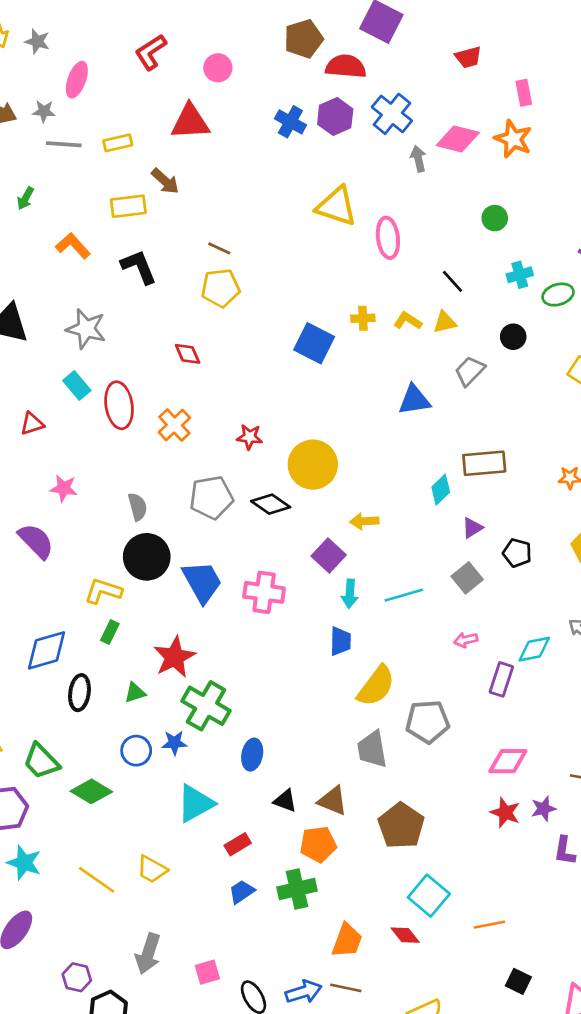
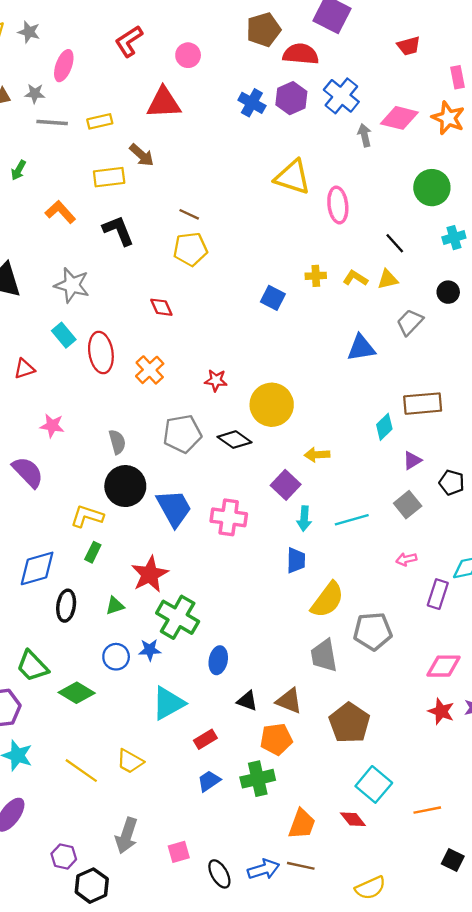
green circle: (495, 218) -> (432, 188), size x1.6
blue square: (314, 343) -> (273, 298), size x0.7

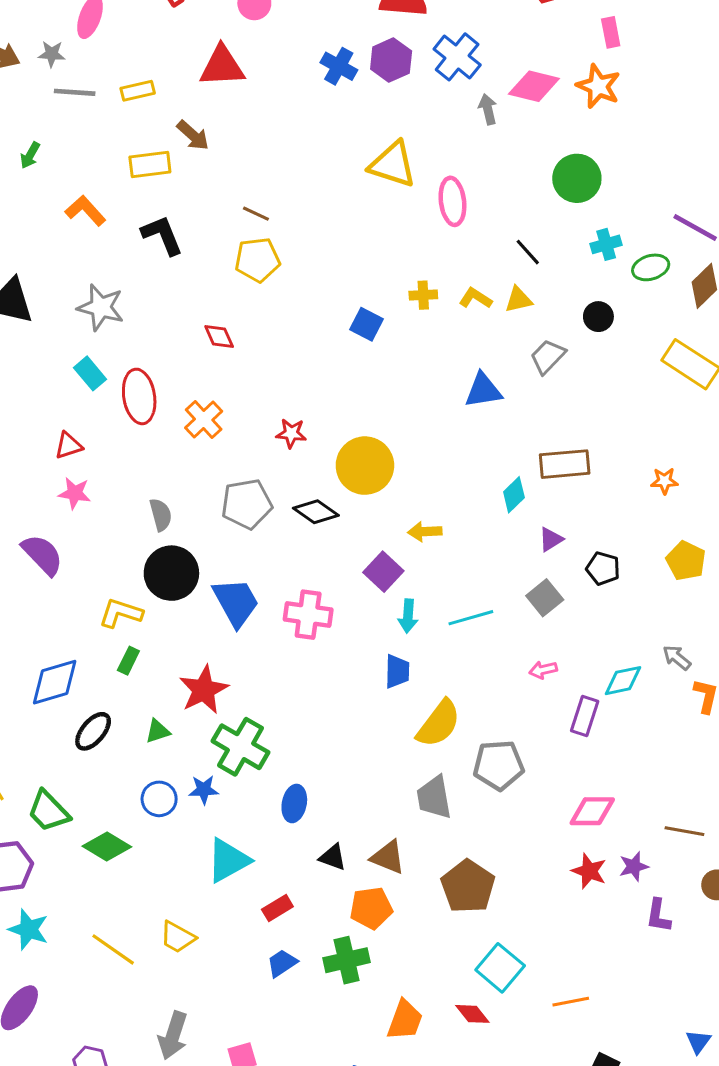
red triangle: (24, 369) -> (68, 446), moved
black ellipse: (66, 606) -> (93, 731), turned 32

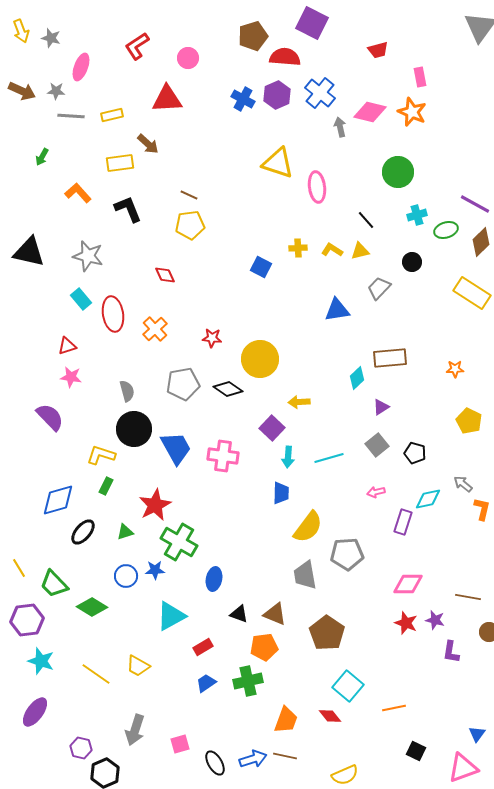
black pentagon: (603, 568) -> (415, 453), moved
purple star: (634, 866) -> (435, 620), turned 30

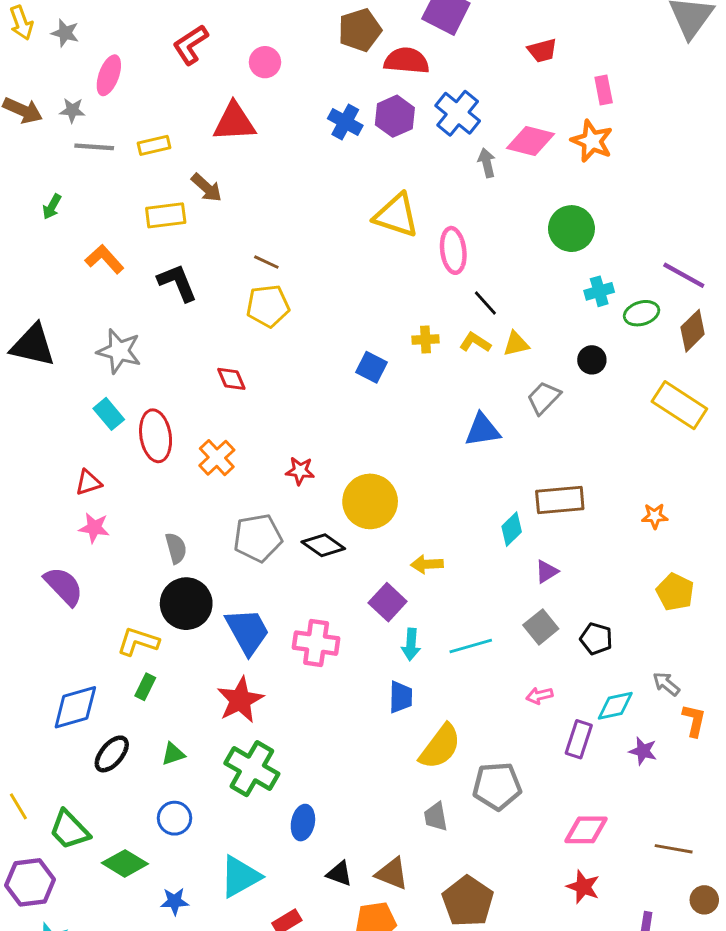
black line: (366, 220) -> (485, 303), moved
red star: (155, 505) -> (240, 700), moved
blue star: (155, 570) -> (175, 901), moved
gray trapezoid: (305, 575) -> (436, 817), size x0.7
purple star: (435, 620) -> (643, 751), moved

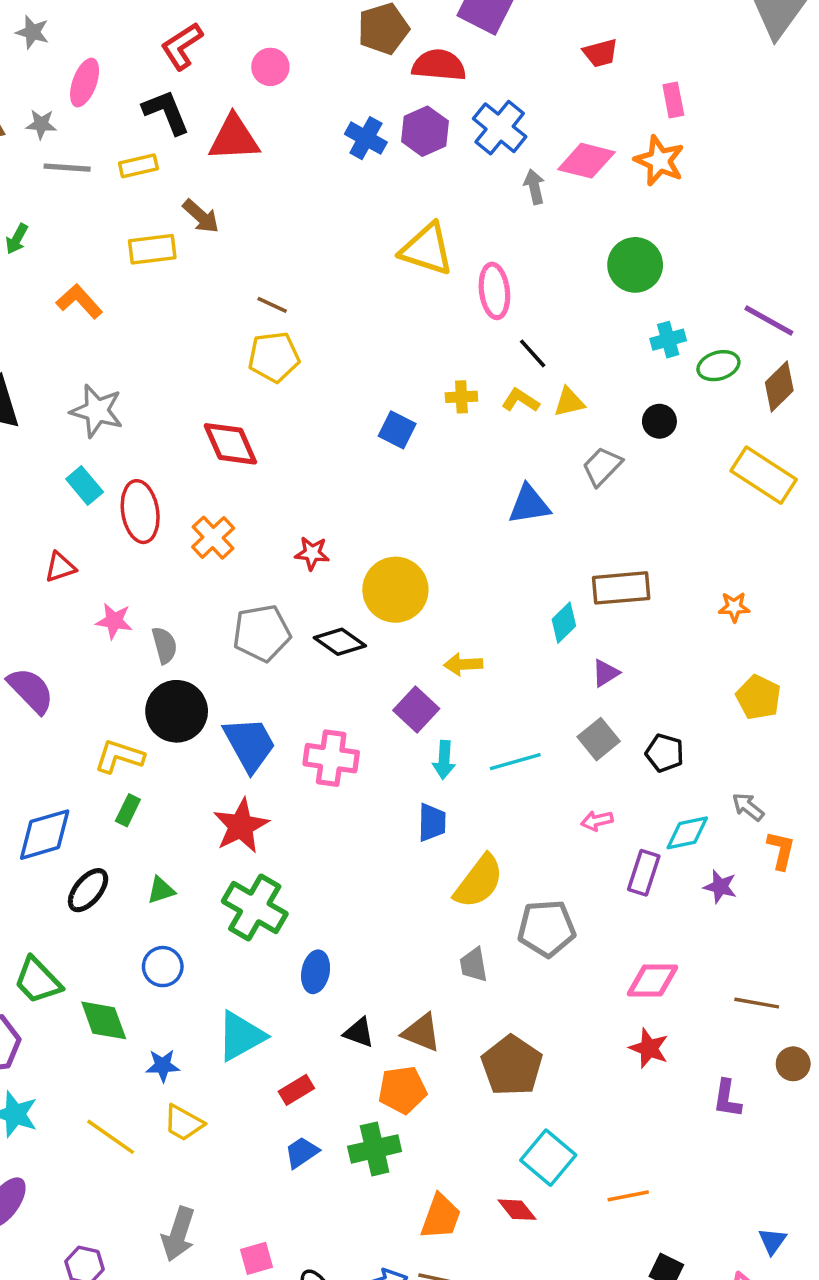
black L-shape: (177, 283) -> (166, 112), moved
red diamond: (231, 379) -> (230, 444), size x1.6
pink star: (94, 528) -> (114, 621), moved
green diamond: (125, 863) -> (104, 1020), turned 39

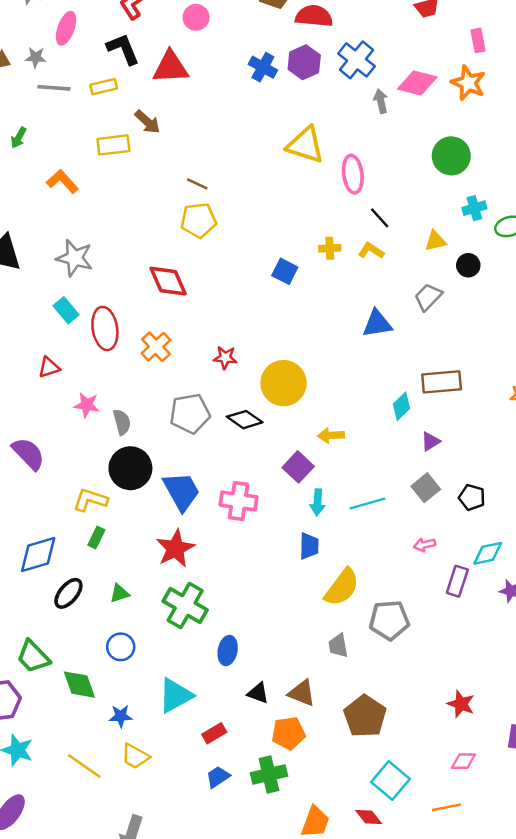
yellow triangle: (569, 402) -> (435, 241), moved
pink diamond: (652, 980) -> (463, 761), moved, size x0.7

